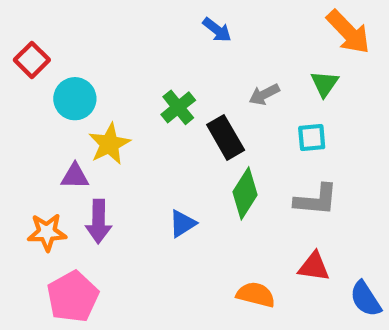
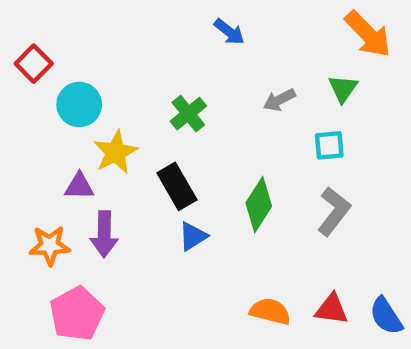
black rectangle: (226, 137) -> (177, 186), moved
gray L-shape: (316, 200) -> (334, 211), turned -57
red triangle: (314, 267) -> (332, 309), moved

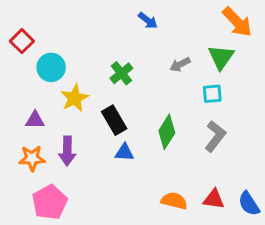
green triangle: (343, 89) -> (221, 57), size x1.4
purple triangle: (79, 186) -> (35, 120), moved
blue triangle: (193, 236) -> (124, 152), turned 36

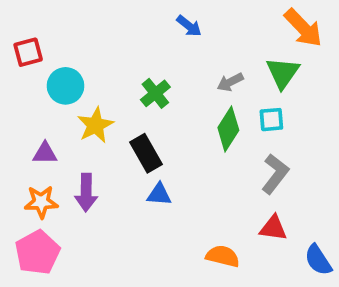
red square: (22, 41) -> (28, 52), turned 30
green diamond: (167, 132) -> (228, 129), moved
red triangle: (214, 199) -> (273, 228), moved
pink pentagon: (50, 202) -> (37, 252), moved

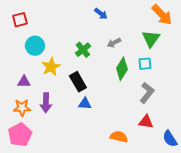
red square: (28, 52) -> (20, 20), moved
gray arrow: (230, 82) -> (114, 43), moved

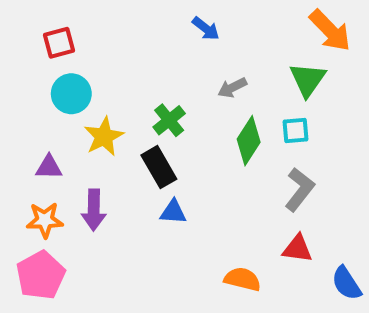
red square: (20, 20) -> (59, 43), moved
green cross: (83, 50) -> (169, 120), moved

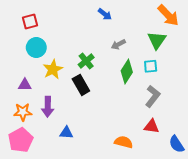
blue triangle: (173, 212) -> (66, 133), moved

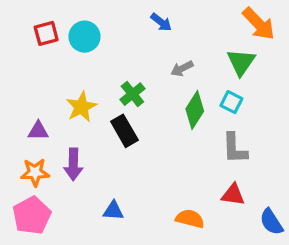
cyan circle: (36, 48) -> (85, 37), moved
cyan square: (151, 66) -> (231, 102), turned 32
gray L-shape: (153, 96) -> (235, 148), turned 140
blue triangle: (66, 133) -> (113, 211), moved

